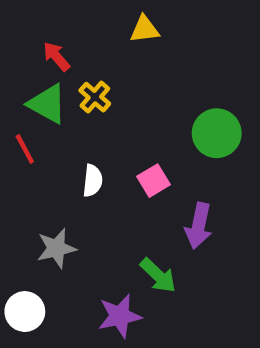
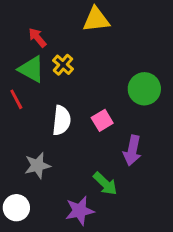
yellow triangle: (144, 29) -> (96, 20), size x1.4
white semicircle: (93, 181) -> (62, 120), size x1.4

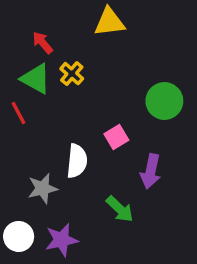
white semicircle: (62, 120) -> (77, 161), moved
purple star: (80, 211) -> (61, 240), moved

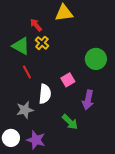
red arrow: (43, 43) -> (36, 25), moved
red line: (19, 113) -> (27, 72), moved
purple star: (61, 240) -> (36, 140), turned 30

